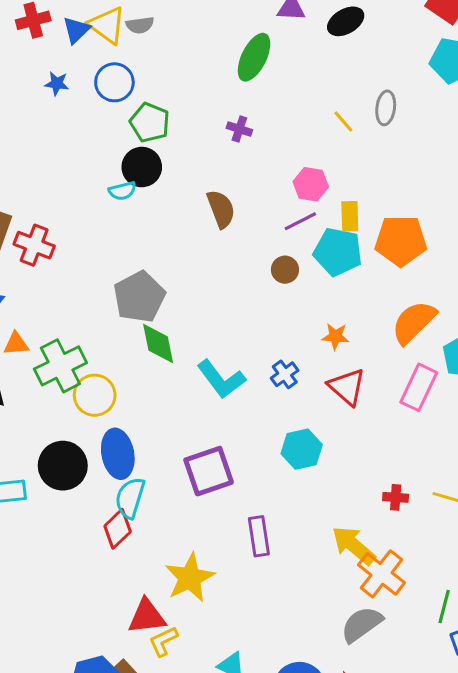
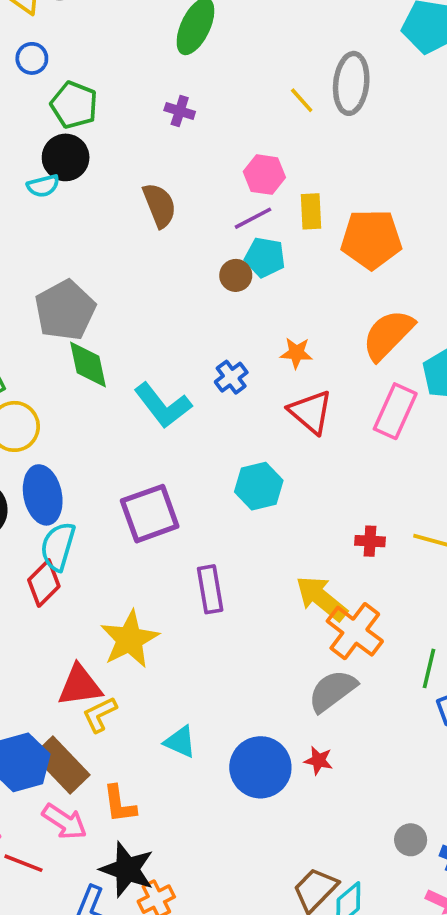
blue circle: (114, 82) -> (32, 58), size x0.7
gray ellipse: (386, 108) -> (351, 83), size x1.5
cyan pentagon: (338, 252) -> (265, 257), moved, size x0.7
blue cross: (285, 374) -> (231, 377), moved

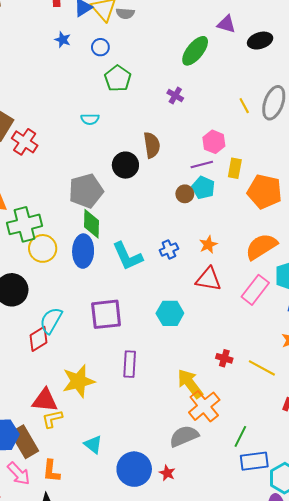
black circle: (66, 157) -> (125, 165), moved
orange star: (296, 353) -> (208, 245), turned 30
red triangle: (311, 412) -> (208, 279), turned -44
blue ellipse: (43, 495) -> (83, 251), moved

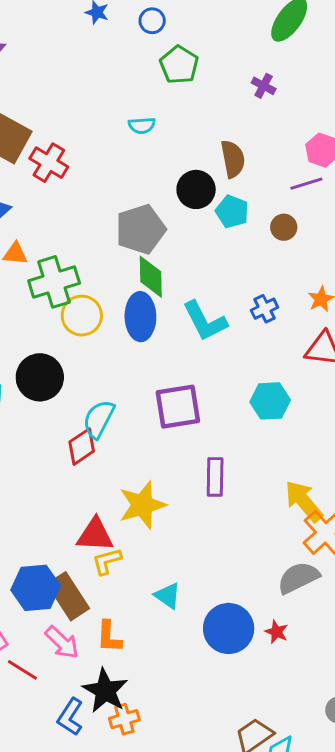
cyan pentagon: (203, 188) -> (232, 212), moved

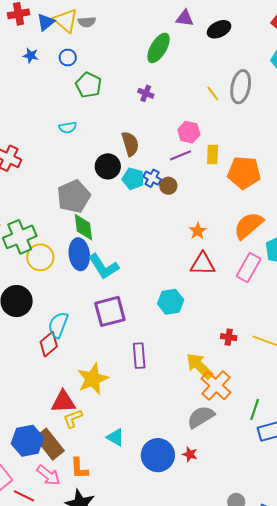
blue cross: (264, 309) -> (152, 178), moved, turned -30
cyan L-shape: (205, 321) -> (104, 267), moved

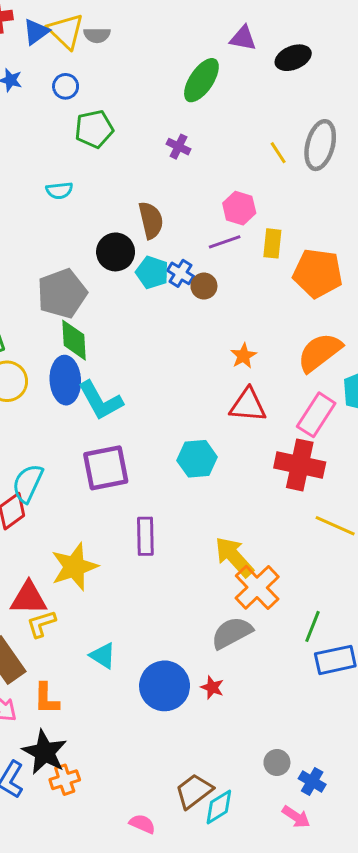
green pentagon: (89, 85) -> (94, 129), turned 30
red cross: (229, 337) -> (300, 465), moved, size x2.0

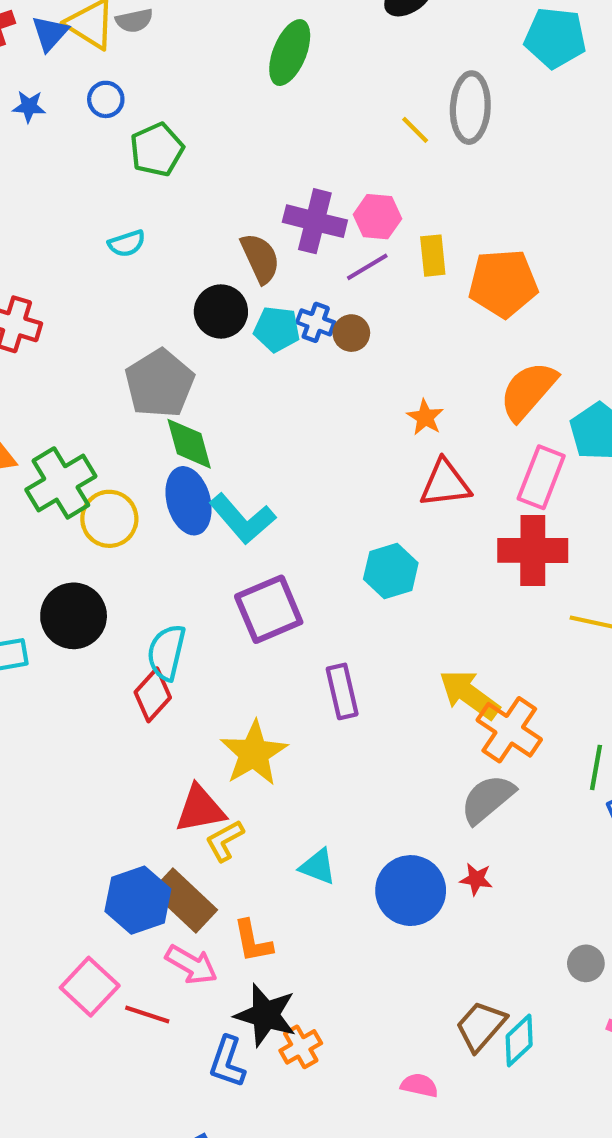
purple cross: (178, 147) -> (315, 221), moved, size x1.8

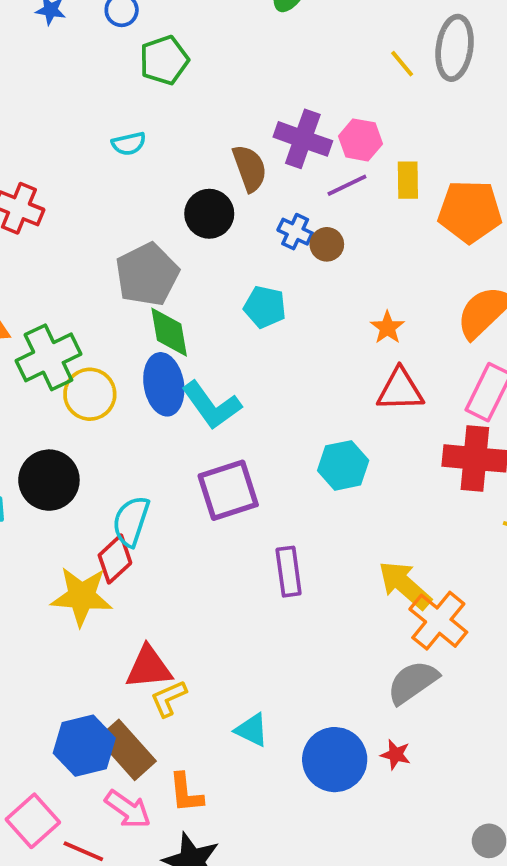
cyan pentagon: (277, 329) -> (265, 307), moved
yellow star: (254, 753) -> (82, 596), moved, turned 30

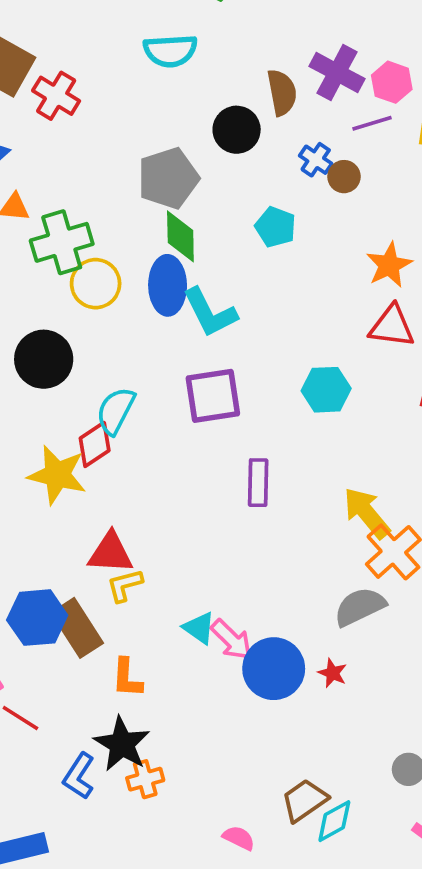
cyan semicircle: (129, 144) -> (170, 51), size x1.6
orange star: (387, 328) -> (389, 265), size x1.4
pink arrow: (128, 809) -> (232, 640), moved

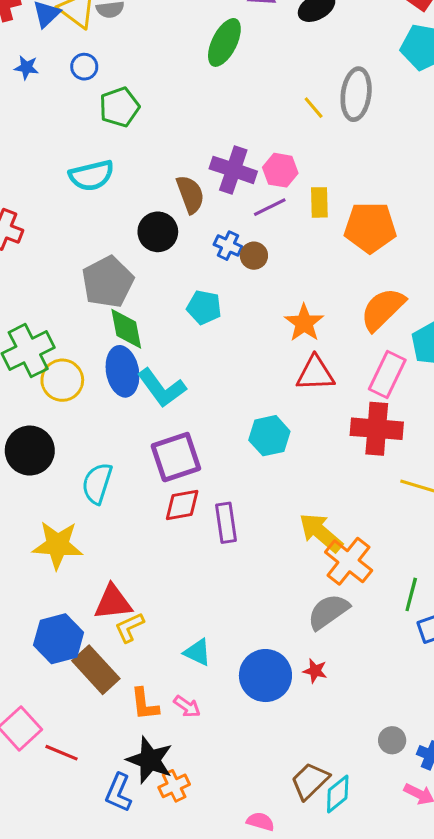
red diamond: (95, 444) -> (182, 505), moved, turned 33
blue hexagon: (37, 618) -> (59, 639), moved
pink arrow: (232, 640) -> (187, 706), moved, size x0.7

